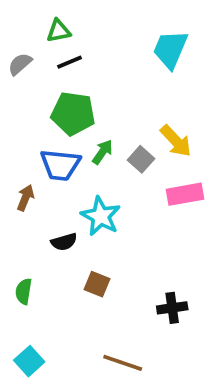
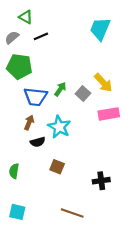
green triangle: (58, 31) -> (26, 17), moved, turned 40
green pentagon: (73, 113) -> (19, 67), moved
brown arrow: (25, 198) -> (29, 123), moved
cyan square: (29, 361) -> (17, 212), turned -35

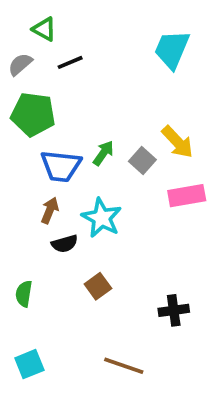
brown square: (57, 167) -> (98, 286), turned 32
cyan square: (17, 212) -> (29, 364), turned -35

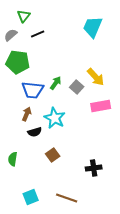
green triangle: (44, 29) -> (24, 16), turned 40
cyan square: (29, 364) -> (31, 197), moved

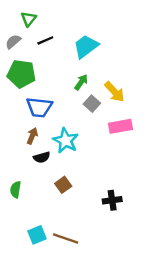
cyan trapezoid: (93, 27) -> (86, 46), moved, turned 30
green arrow: (56, 83) -> (81, 82), moved
brown line: (67, 198) -> (66, 238), moved

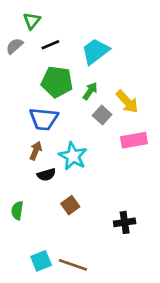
green pentagon: (21, 74) -> (57, 82), moved

